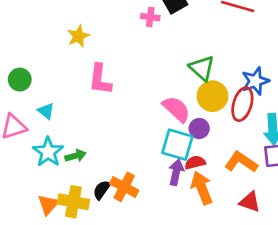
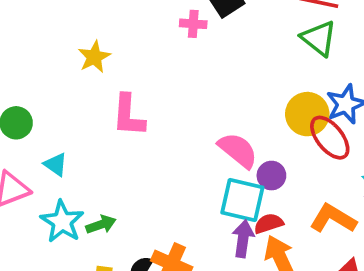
green triangle: (202, 68) -> (319, 38), moved
yellow circle: (212, 96) -> (307, 114), moved
red ellipse: (242, 104) -> (330, 138), turned -52

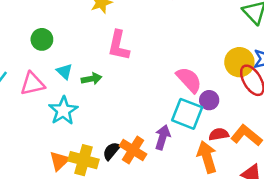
red semicircle: (269, 223) -> (219, 134), moved
green arrow: (101, 225) -> (91, 79), moved
purple arrow: (243, 239) -> (163, 137), moved

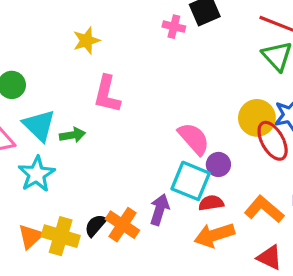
cyan triangle: (64, 71) -> (39, 125), size x1.6
red semicircle: (219, 134) -> (211, 203), moved
orange arrow: (207, 157) -> (214, 235), turned -92

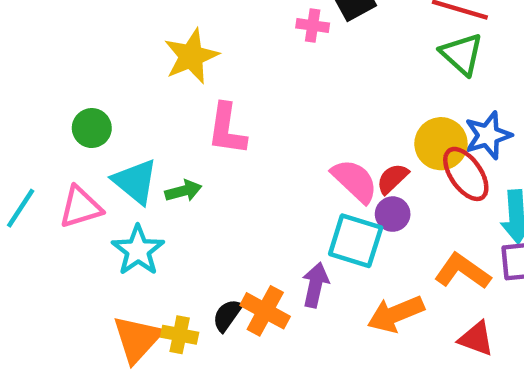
yellow star: (86, 41) -> (191, 56), size x1.4
red semicircle: (211, 203) -> (392, 179), moved, turned -30
orange triangle: (31, 236) -> (137, 339), size x1.4
yellow cross: (61, 236) -> (180, 335), size x0.7

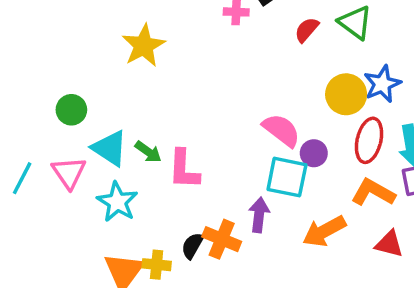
pink L-shape: (227, 129) -> (184, 169), moved
red ellipse: (466, 174) -> (369, 140), moved, turned 54
red semicircle: (392, 179) -> (307, 30), moved
green arrow: (183, 191) -> (148, 152), turned 56
pink triangle: (81, 207) -> (69, 173), turned -42

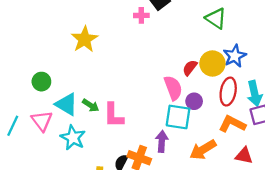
red semicircle: (307, 30) -> (190, 68), moved
pink semicircle: (281, 130) -> (173, 88), turned 35

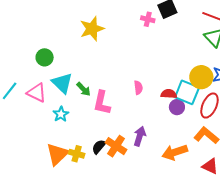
red semicircle: (190, 68) -> (169, 94), moved, turned 42
pink semicircle: (173, 88) -> (138, 88), moved, size x0.6
cyan square: (178, 117) -> (187, 92), moved
pink triangle: (42, 121) -> (37, 93), turned -40
cyan star: (73, 138) -> (61, 114), size x0.7

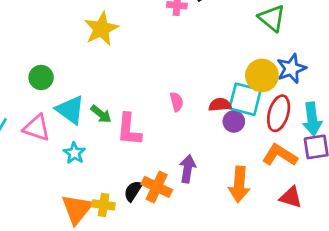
orange arrow: (175, 152) -> (239, 184), turned -60

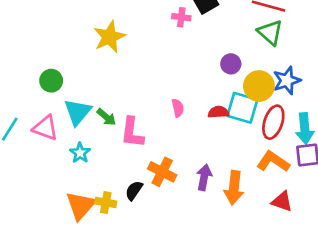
cyan triangle: (70, 110) -> (78, 112), turned 32
purple circle: (234, 121) -> (231, 64), moved
purple arrow: (188, 169) -> (204, 177), moved
orange cross: (157, 187) -> (162, 172), moved

